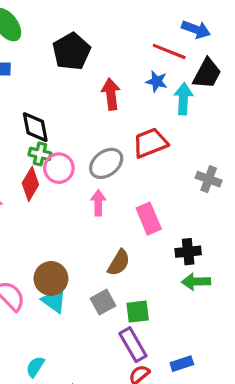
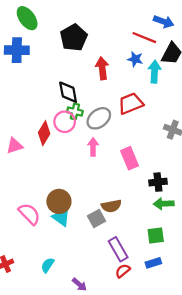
black diamond: (35, 127) -> (68, 92), moved
green cross: (40, 154) -> (75, 112), moved
brown semicircle: (119, 263) -> (111, 206), moved, turned 48
green square: (138, 312) -> (156, 236), moved

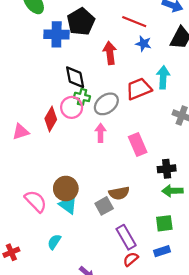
red line: (144, 38) -> (134, 22), moved
blue cross: (17, 50) -> (57, 34), moved
cyan arrow: (155, 72) -> (163, 77), moved
cyan semicircle: (48, 265) -> (54, 242), moved

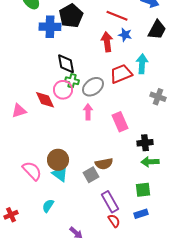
red arrow: (110, 53) -> (107, 42), moved
red diamond: (51, 119) -> (45, 100), turned -55
red semicircle: (131, 259) -> (114, 221), turned 96

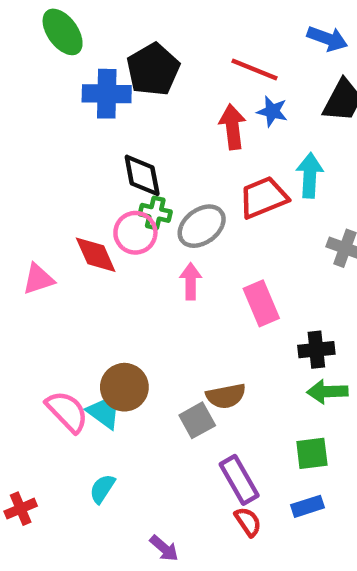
cyan triangle: (60, 174) -> (105, 411), moved

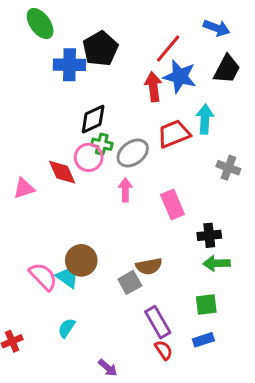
red line: (255, 69) -> (168, 49), turned -72
blue star: (272, 111) -> (180, 76), size x1.6
black diamond: (142, 175) -> (93, 119), turned 76

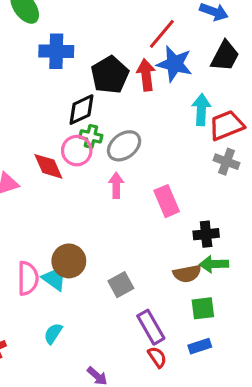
black pentagon: (100, 49) -> (110, 75), moved
red trapezoid: (174, 134) -> (227, 125), moved
brown semicircle: (149, 266) -> (187, 274), moved
pink semicircle: (43, 277) -> (28, 278), turned 44

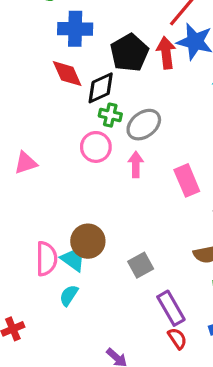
pink circle: (77, 151) -> (96, 147), moved
red diamond: (48, 166) -> (67, 74), moved
cyan semicircle: (53, 333) -> (69, 295), moved

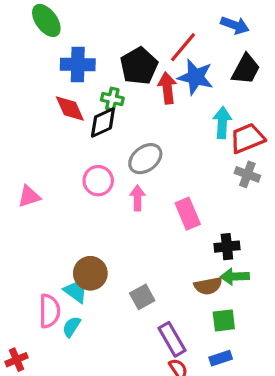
black pentagon: (129, 53) -> (139, 66), moved
green cross: (110, 115) -> (112, 99), moved
pink semicircle: (46, 259) -> (49, 311), moved

